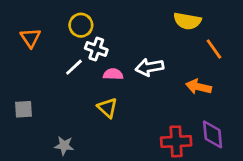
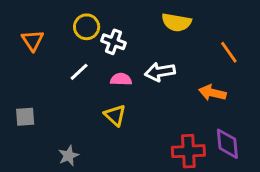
yellow semicircle: (187, 21) -> (176, 22), moved
white cross: (96, 49) -> (114, 42), moved
gray star: (64, 146) -> (69, 156), turned -30

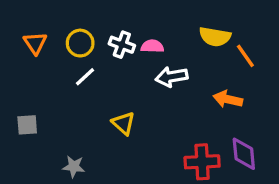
yellow semicircle: (176, 22) -> (215, 37), moved
yellow circle: (87, 27) -> (80, 43), moved
pink semicircle: (121, 79) -> (152, 46), moved
gray star: (69, 156) -> (74, 167), turned 30

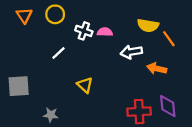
orange triangle: (35, 43) -> (24, 15), moved
yellow circle: (80, 43) -> (55, 14), moved
white arrow: (172, 77) -> (131, 52), moved
gray square: (27, 125) -> (19, 86), size x1.5

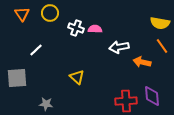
yellow semicircle: (148, 25) -> (160, 23), moved
orange line: (169, 39) -> (162, 46), moved
white line: (58, 53) -> (36, 50), moved

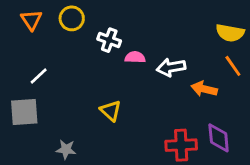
pink semicircle: (95, 29) -> (135, 57), moved
white line: (36, 50) -> (39, 76), moved

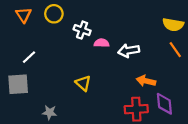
orange arrow: (204, 89) -> (146, 81), moved

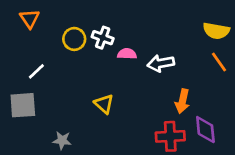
yellow circle: (54, 14) -> (74, 39), moved
orange arrow: (146, 81) -> (182, 101), turned -90

